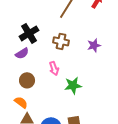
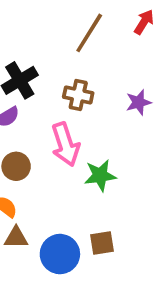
pink arrow: (54, 68) -> (65, 144), size x1.6

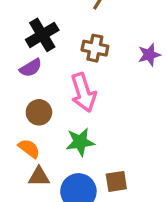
green star: (100, 175) -> (80, 142), moved

